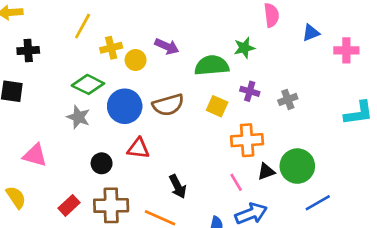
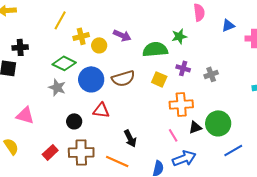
black cross: (28, 50) -> (20, 47), moved

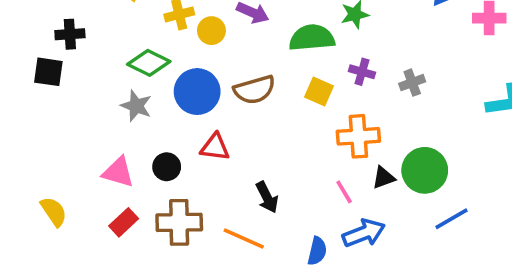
pink triangle: (25, 115) -> (118, 172), moved

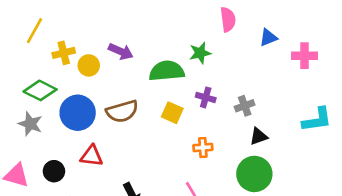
orange cross: (358, 136) -> (203, 148), size x0.6
black triangle: (383, 178) -> (259, 136), moved

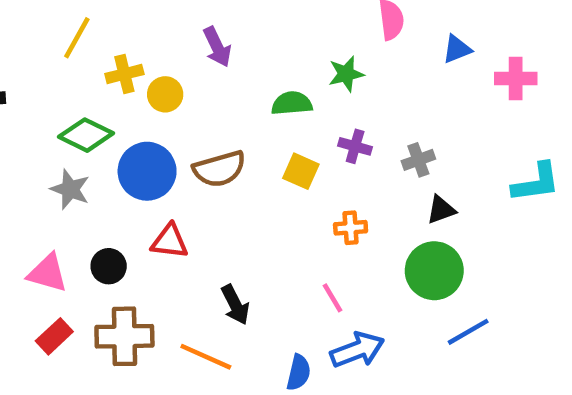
purple arrow: (121, 51) -> (217, 47), moved, turned 40
green semicircle: (167, 71) -> (292, 103), size x0.7

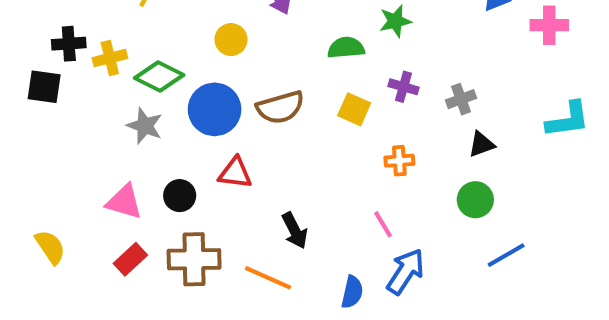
yellow cross: (124, 74) -> (110, 58), moved
green circle: (434, 271) -> (475, 200), size x0.7
blue arrow: (357, 350) -> (406, 272), turned -36

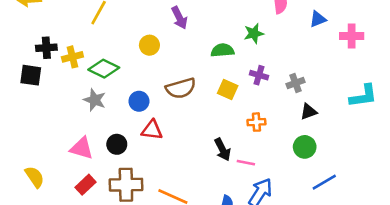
blue circle: (215, 109) -> (139, 101), moved, size x0.6
pink line: (383, 224) -> (246, 163), turned -48
black arrow: (295, 231) -> (222, 150), moved

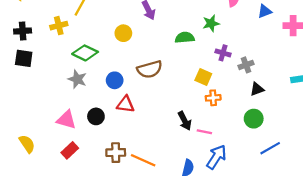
black cross: (46, 48) -> (23, 31), moved
yellow cross: (72, 57) -> (59, 26), moved
purple cross: (259, 75) -> (223, 53), moved
yellow square: (228, 90) -> (203, 77), moved
brown cross: (126, 185) -> (116, 153), moved, size x0.7

